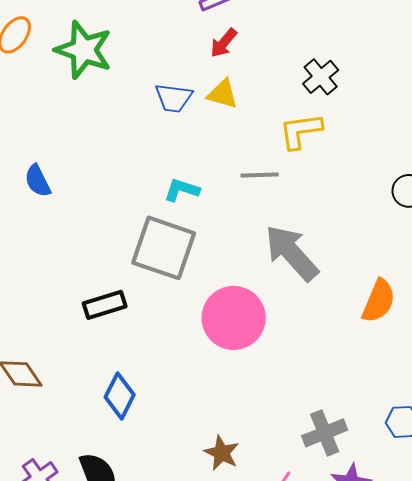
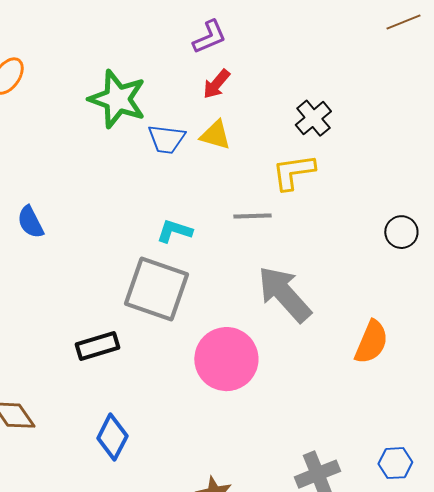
green star: (84, 50) -> (117, 99), moved

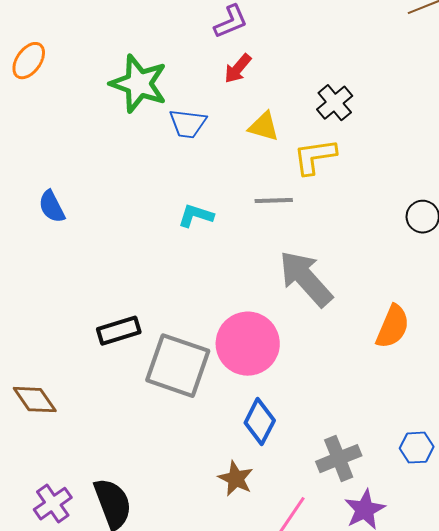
yellow triangle: (215, 135) -> (264, 127), moved
gray square: (156, 289) -> (178, 366), moved
blue diamond: (112, 437) -> (260, 422), moved

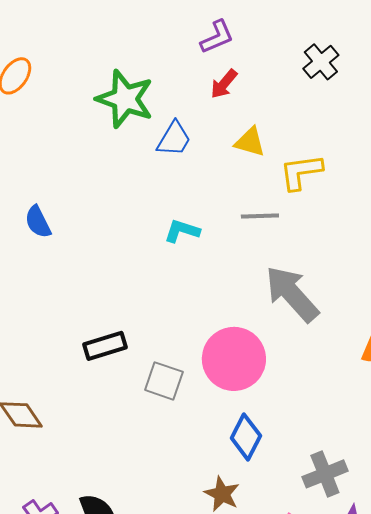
black cross: (335, 103) -> (321, 62), moved
blue trapezoid: (188, 124) -> (174, 139), turned -66
gray square: (178, 366) -> (164, 381), size x0.6

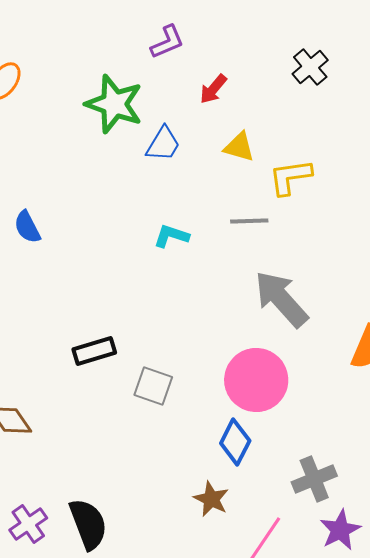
purple L-shape: (217, 37) -> (167, 42), moved
pink circle: (234, 359) -> (256, 380), moved

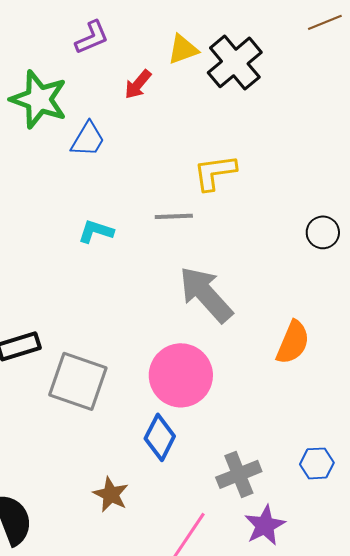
black cross: (310, 67) -> (235, 62), size x1.5
yellow triangle: (239, 147) -> (183, 49), moved, turned -36
gray square: (153, 386) -> (78, 381), size x1.5
brown star: (211, 499) -> (111, 494), moved

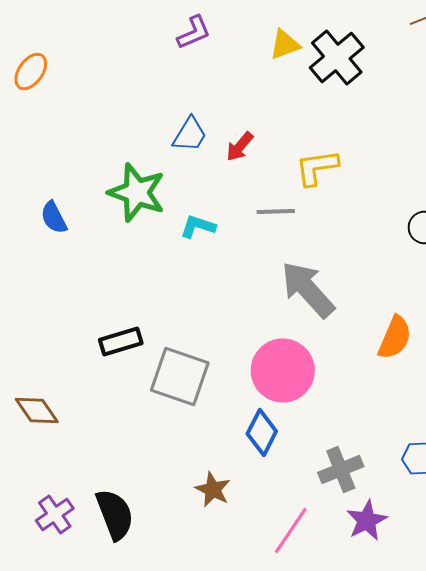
red arrow: (138, 84) -> (240, 146), moved
green star: (39, 99) -> (137, 192), moved

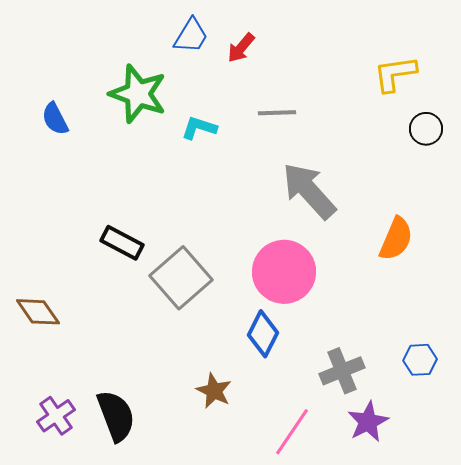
yellow L-shape: (317, 168) -> (395, 74), moved
black rectangle: (121, 342) -> (122, 243), turned 45
gray square: (180, 376) -> (181, 278), turned 30

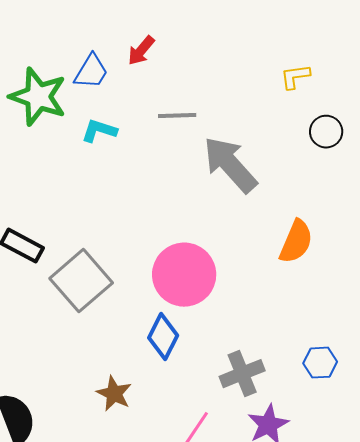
blue trapezoid: (191, 36) -> (91, 72), moved
yellow L-shape: (395, 74) -> (295, 77), size x0.7
gray arrow: (309, 191) -> (230, 165), moved

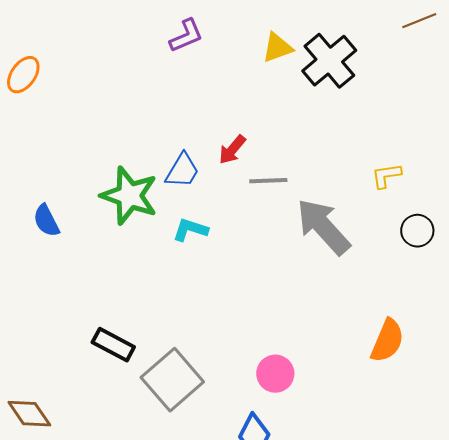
gray line: (177, 116) -> (268, 181), moved
gray arrow: (230, 165) -> (323, 227), moved
pink circle: (184, 275) -> (275, 374), size x0.6

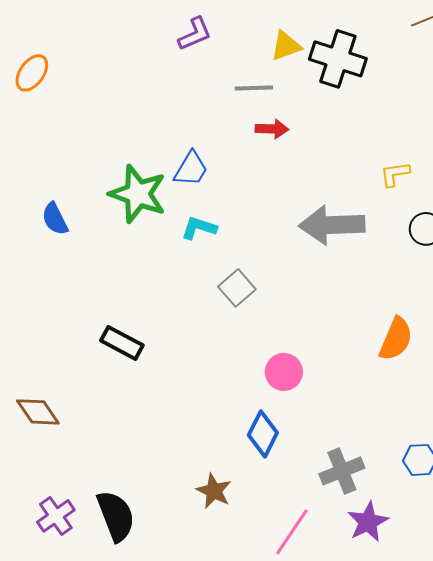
black cross: (329, 61) -> (338, 59), turned -32
red arrow: (232, 150) -> (272, 129), moved, turned -128
gray line: (268, 181) -> (254, 88), moved
gray arrow: (323, 227) -> (332, 225), turned -50
gray square: (172, 380) -> (237, 288), moved, size x0.6

